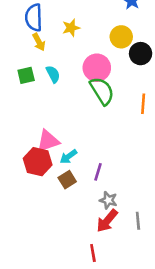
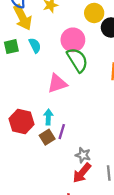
yellow arrow: (39, 42) -> (23, 17), size x1.6
pink triangle: (48, 141) -> (57, 83), moved
cyan arrow: (68, 156) -> (48, 117), turned 128
purple line: (98, 172) -> (62, 132), moved

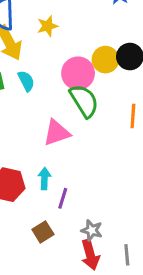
yellow circle: (94, 13) -> (105, 60), moved
brown square: (47, 137) -> (43, 232), moved
red arrow: (82, 173) -> (90, 255), turned -55

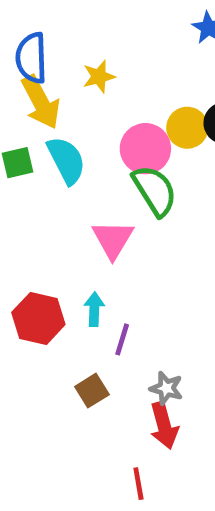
cyan semicircle: (26, 81) -> (66, 160), size x1.5
pink triangle: (57, 133) -> (113, 239), turned -40

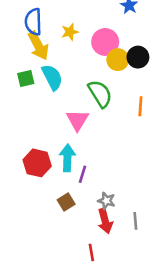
pink circle: (145, 149) -> (105, 42), moved
cyan arrow: (94, 309) -> (67, 158), size x1.5

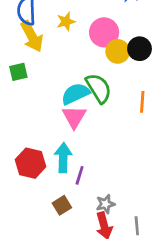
cyan semicircle: (52, 77) -> (75, 94), moved, turned -88
gray star: (106, 201) -> (105, 204), turned -30

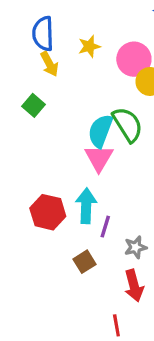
yellow arrow: (32, 36) -> (49, 64), size x0.7
green square: (18, 72) -> (33, 105), turned -36
cyan semicircle: (75, 94) -> (100, 131), turned -44
gray star: (105, 204) -> (136, 247), moved

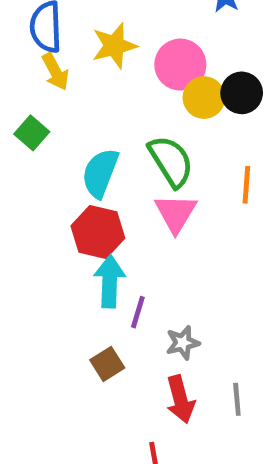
yellow star: (89, 46) -> (114, 46), size x1.4
cyan semicircle: (100, 131) -> (100, 173), moved
pink triangle: (99, 158) -> (176, 213), moved
red hexagon: (48, 212) -> (98, 232), moved

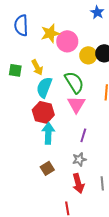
pink circle: (180, 65) -> (67, 41), moved
yellow arrow: (55, 72) -> (37, 67), moved
green square: (32, 133) -> (15, 70), turned -32
purple line: (138, 312) -> (83, 135), moved

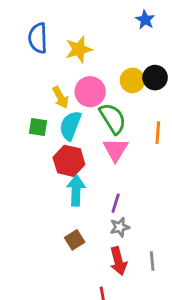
pink circle: (67, 41) -> (90, 92), moved
green square: (15, 70) -> (38, 127), moved
purple line: (83, 135) -> (116, 203), moved

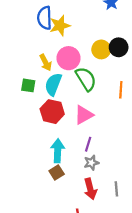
blue semicircle: (38, 38) -> (45, 18), moved
pink triangle: (116, 150) -> (84, 115), moved, turned 30
cyan arrow: (76, 190) -> (58, 151), moved

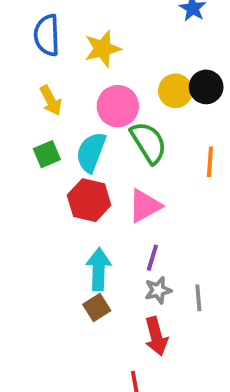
blue semicircle: (45, 18) -> (47, 35), moved
yellow arrow: (46, 63) -> (51, 100), moved
green square: (28, 85) -> (47, 154), turned -32
gray line: (116, 189) -> (198, 298), moved

